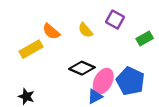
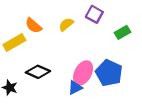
yellow semicircle: (85, 30) -> (66, 24), turned 91
black diamond: (82, 68) -> (38, 72), moved

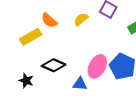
blue triangle: (75, 88) -> (80, 84), moved, turned 32

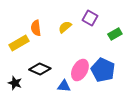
orange semicircle: (49, 20) -> (36, 28), turned 42

